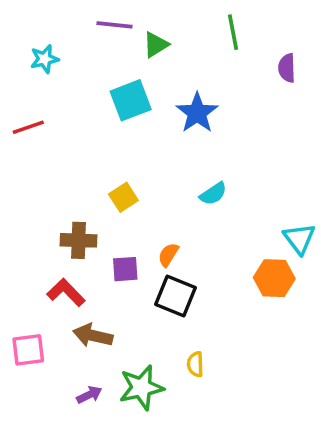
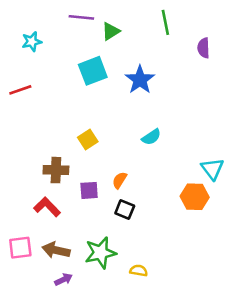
black square: (176, 296) -> (125, 209), size x0.7
brown arrow: (93, 336) -> (56, 250), moved
yellow semicircle: (195, 364) -> (139, 271), moved, turned 102
green star: (141, 388) -> (100, 253), moved

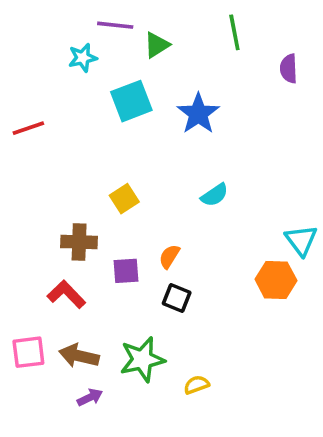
cyan star: (32, 42) -> (83, 58), moved
yellow semicircle: (139, 271) -> (196, 385), turned -30

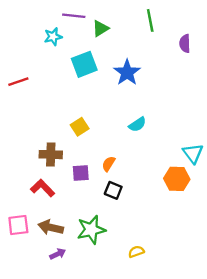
yellow semicircle: (196, 385) -> (136, 252), moved

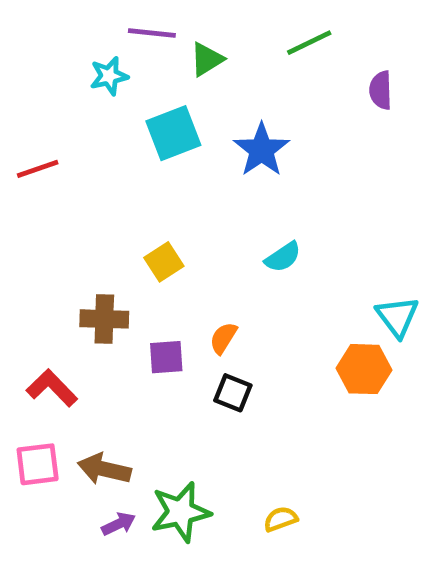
green line: (150, 20) -> (309, 43), turned 75
red L-shape: (43, 188) -> (52, 388), moved
green star: (91, 230) -> (181, 512), moved

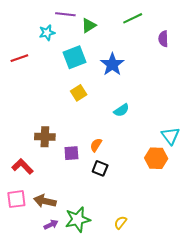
red line: (38, 169) -> (19, 58), moved
yellow square: (164, 262) -> (79, 93), moved
yellow semicircle: (281, 519) -> (120, 223), turned -32

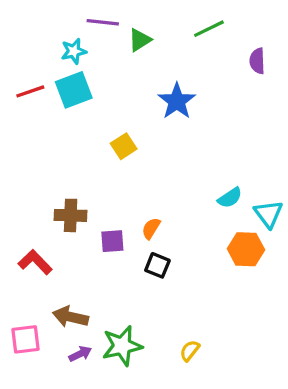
cyan square: (75, 57) -> (74, 90), moved
cyan semicircle: (121, 110) -> (230, 198), moved
pink square: (16, 199) -> (25, 339), moved

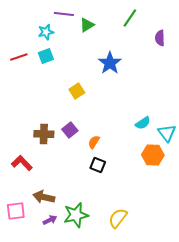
green line: (209, 29) -> (130, 18), turned -30
cyan square: (74, 90) -> (46, 56), size x0.7
purple square: (112, 241) -> (70, 130), moved, turned -35
yellow semicircle: (190, 351) -> (118, 218), size x1.5

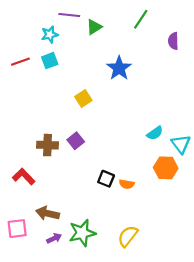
orange semicircle: (94, 142) -> (127, 184), moved, turned -112

